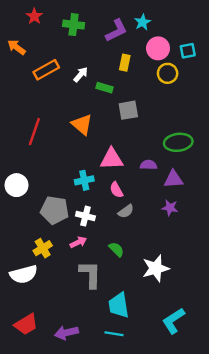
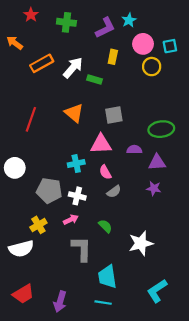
white arrow: (81, 75) -> (73, 68), size x1.5
gray square: (128, 110) -> (114, 115), moved
purple arrow: (66, 333) -> (60, 302), turned -60

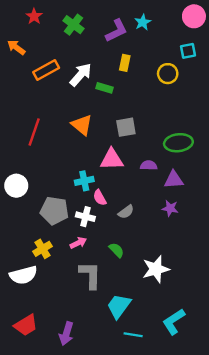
green cross: (66, 22) -> (73, 25), turned 30
pink circle: (143, 44) -> (194, 16), moved
pink semicircle: (105, 172) -> (100, 198), moved
cyan trapezoid: (107, 277) -> (119, 306), turned 45
cyan line: (103, 303) -> (133, 335), moved

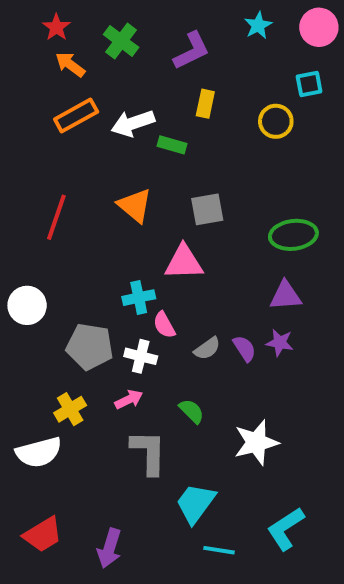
cyan star: (143, 22) -> (258, 25), moved
orange arrow: (16, 47) -> (70, 64), moved
white arrow: (81, 75) -> (133, 123), turned -150
purple semicircle: (149, 165) -> (244, 348), moved, turned 56

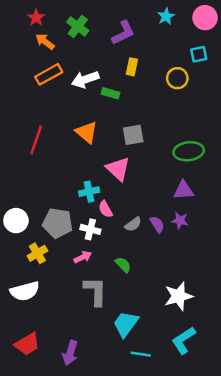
pink triangle: (184, 262) -> (118, 169), turned 44
white circle: (27, 305) -> (16, 221), moved
yellow cross: (70, 409) -> (37, 253), moved
white star: (256, 442) -> (179, 296), moved

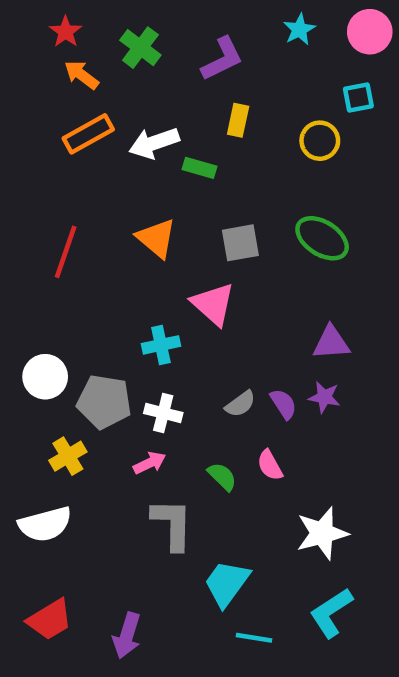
green ellipse: (189, 151) -> (322, 238), moved, turned 40
pink semicircle: (105, 209) -> (270, 465), moved
white circle: (16, 221) -> (45, 377), moved

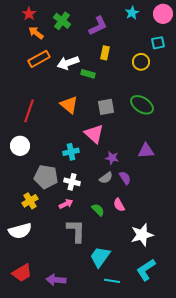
white circle: (45, 377) -> (20, 146), moved
purple star: (324, 397) -> (112, 158), moved
purple arrow: (127, 635) -> (56, 280), turned 78

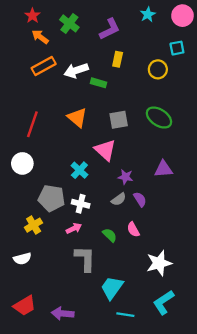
cyan cross: (71, 152) -> (79, 170), turned -35
white semicircle: (20, 231) -> (22, 259), size x0.7

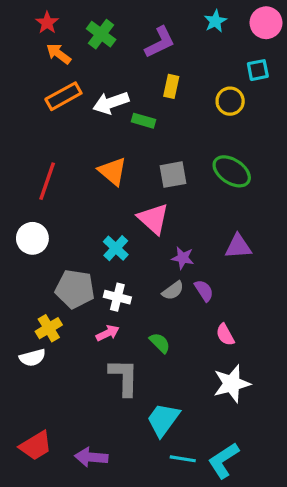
pink semicircle: (133, 230) -> (225, 335), moved
white semicircle: (22, 259) -> (32, 358), moved
cyan L-shape: (163, 302) -> (224, 460), moved

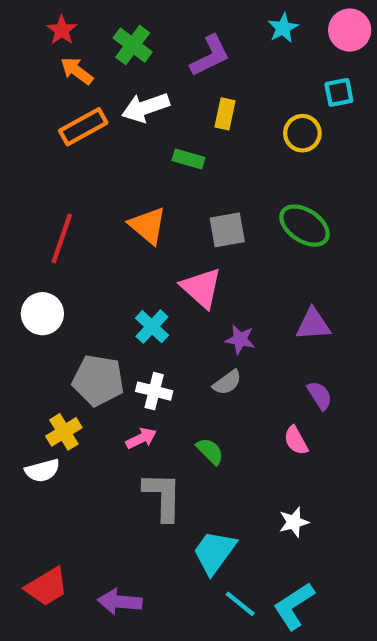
white arrow: (111, 103) -> (146, 107), moved
purple semicircle: (204, 291) -> (320, 395), moved
white star: (232, 384) -> (294, 522), moved, size x0.6
cyan line: (183, 459) -> (240, 604), turned 30

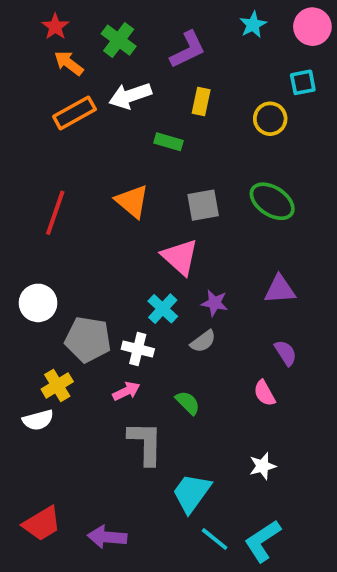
white circle: (42, 314) -> (38, 303), moved
cyan cross: (152, 327) -> (163, 309), moved

